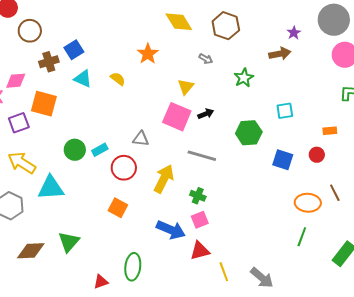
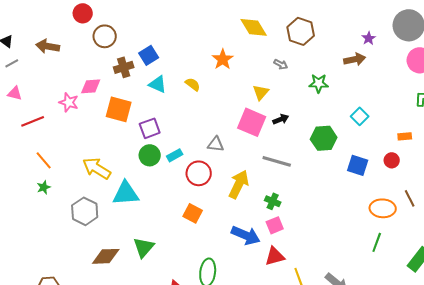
green star: (244, 78) -> (319, 83), turned 30
cyan square: (285, 111) -> (360, 116), turned -36
purple square: (19, 123) -> (150, 128), moved

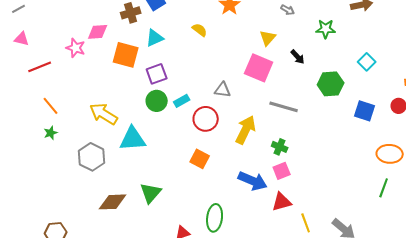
cyan triangle: (158, 84) -> (155, 38), moved, turned -48
black arrow: (281, 119) -> (298, 57), moved, turned 70

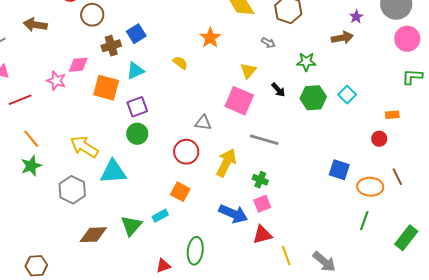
green hexagon: (331, 84) -> (313, 98), moved
cyan rectangle: (182, 101) -> (160, 216), moved
blue square: (365, 111) -> (339, 170), moved
green star: (51, 133) -> (31, 166), size x1.5

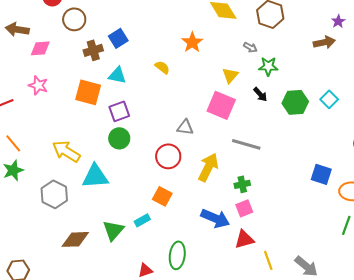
green star: (306, 62) -> (268, 66), moved
pink diamond: (78, 65) -> (40, 48), moved
cyan triangle: (135, 71) -> (117, 75), turned 36
green cross: (260, 180) -> (242, 184), turned -35

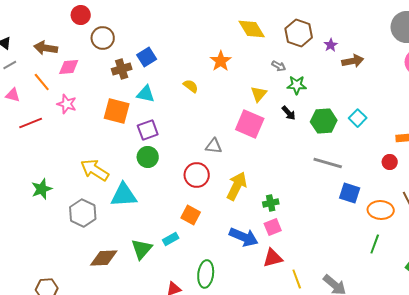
purple star: (338, 21) -> (331, 45), moved
orange line: (13, 143) -> (42, 82), moved
gray line: (246, 144) -> (328, 163), moved

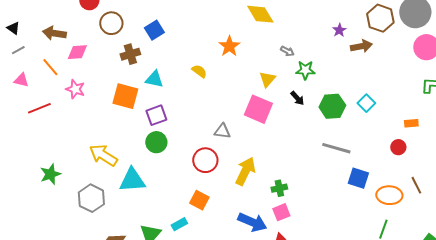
brown hexagon: (299, 33) -> (380, 18), moved
blue square: (147, 57) -> (154, 30), moved

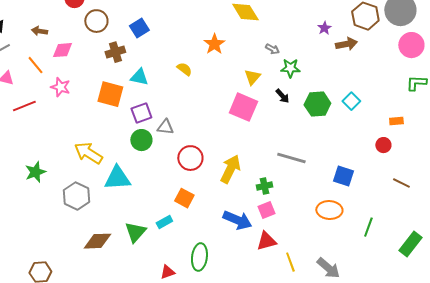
brown arrow: (54, 33) -> (39, 31), size x0.7
gray triangle: (222, 131) -> (165, 127), moved
gray line: (336, 148) -> (291, 158), moved
brown line: (416, 185) -> (401, 183), turned -36
orange ellipse: (389, 195) -> (329, 210), moved

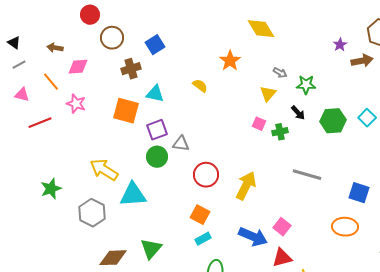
gray arrow: (272, 49) -> (280, 73), moved
pink square: (243, 107) -> (259, 124), size x0.5
green cross: (264, 186) -> (280, 132), moved
pink square: (266, 210) -> (282, 227), turned -30
cyan rectangle: (164, 222) -> (203, 239), moved

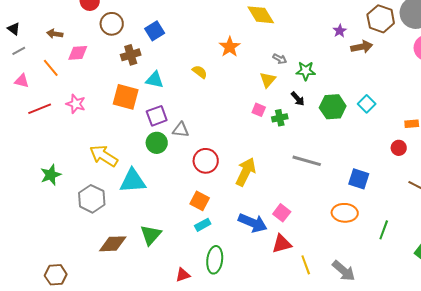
pink star: (76, 104) -> (76, 104), moved

